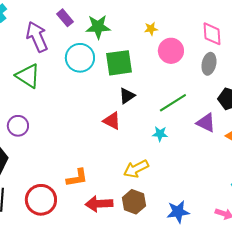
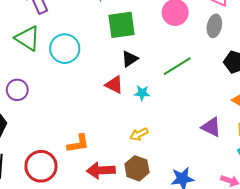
cyan circle: (80, 58) -> (65, 49), moved
purple triangle: (206, 123) -> (211, 127), moved
cyan star: (160, 134) -> (142, 93), moved
yellow arrow: (136, 169) -> (139, 134), size x0.7

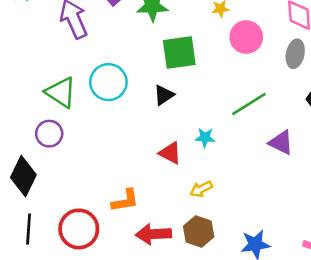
green triangle: (28, 38) -> (61, 92), moved
black triangle: (130, 59) -> (164, 95), moved
red triangle: (114, 85) -> (170, 153), moved
purple triangle: (211, 127) -> (281, 143), moved

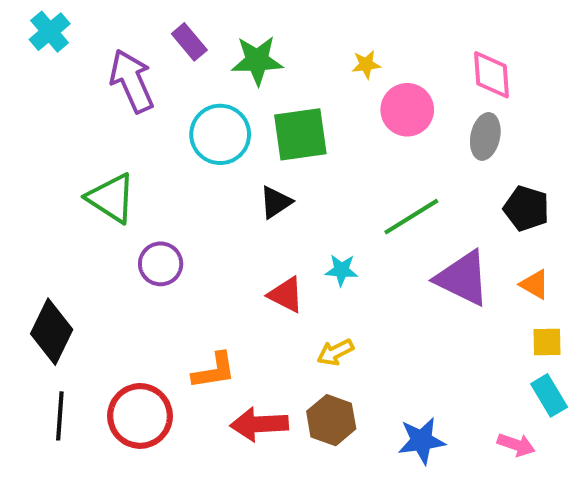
cyan circle: (108, 82) -> (220, 134), moved
purple circle: (49, 134) -> (161, 264), moved
purple triangle: (281, 143) -> (463, 278), size x1.4

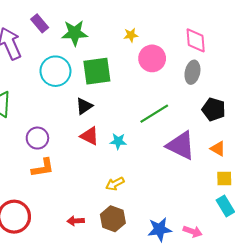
purple circle: (161, 264) -> (37, 138), moved
red triangle: (286, 295) -> (89, 136), moved
orange L-shape: (214, 371) -> (43, 168), moved
red arrow: (259, 424) -> (76, 221), size x0.6
pink arrow: (516, 445) -> (192, 231), moved

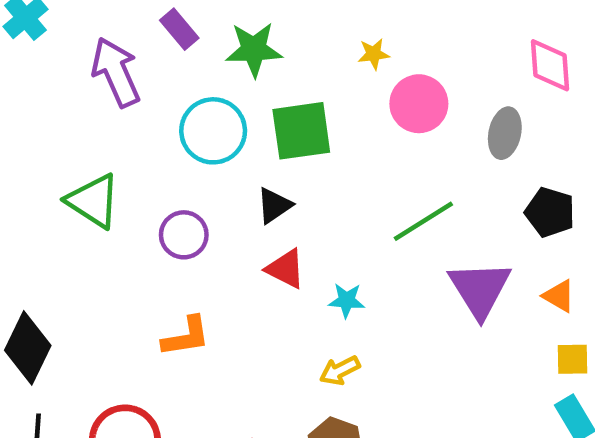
pink diamond: (196, 40) -> (550, 65), moved
purple circle: (37, 138) -> (184, 235), moved
cyan star: (118, 141) -> (347, 300), moved
purple triangle: (181, 145) -> (480, 289), turned 32

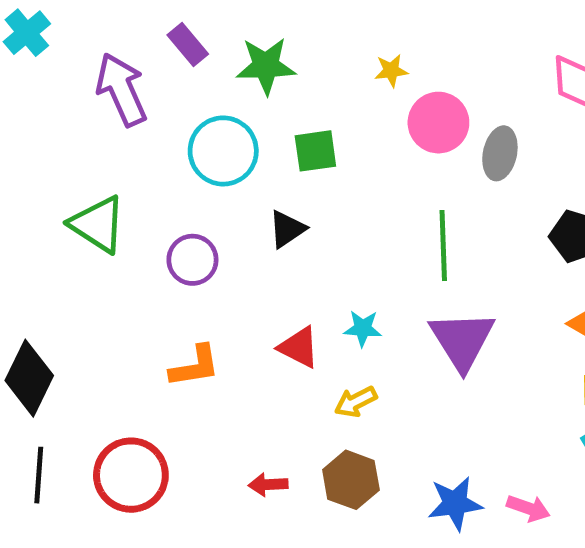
green square: (301, 131) -> (315, 151), size x0.7
gray ellipse: (505, 133) -> (500, 153), moved
green line: (423, 221) -> (443, 246), turned -60
red triangle: (285, 269) -> (299, 347), moved
purple triangle: (480, 289) -> (462, 340), moved

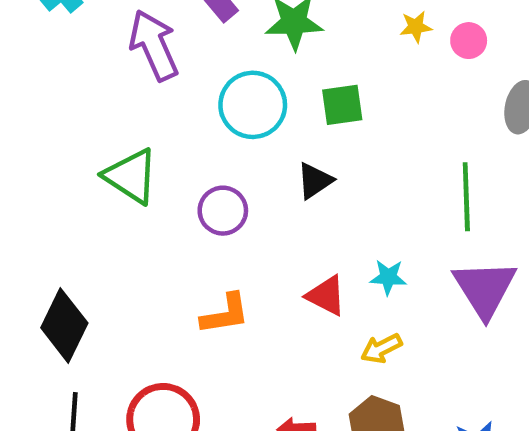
pink circle: (438, 123) -> (469, 41), moved, size x0.6

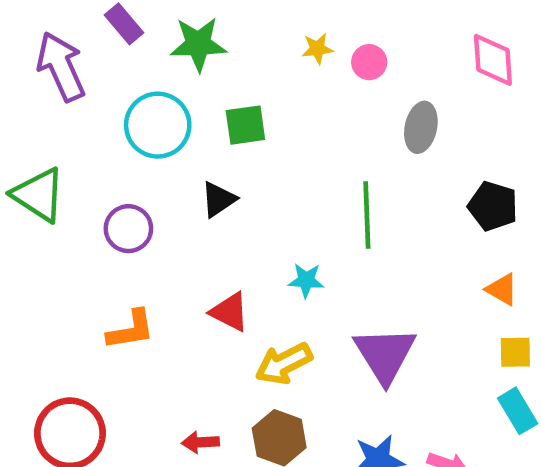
cyan star: (388, 277) -> (306, 280), moved
purple triangle: (485, 289) -> (385, 355), moved
yellow arrow: (381, 348) -> (284, 364), size x1.4

